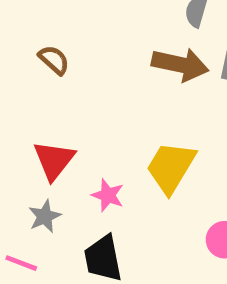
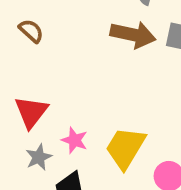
yellow trapezoid: (171, 167) -> (125, 148), moved
gray star: (45, 216) -> (39, 157), moved

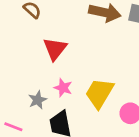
red triangle: (31, 112) -> (55, 49), moved

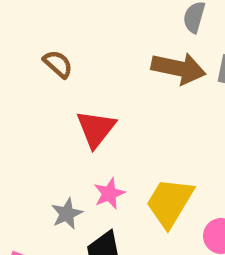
pink star: (63, 88) -> (109, 194), turned 30

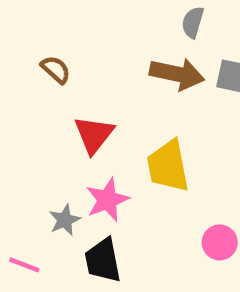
pink star: (109, 194) -> (107, 200), size x1.4
yellow trapezoid: (170, 202) -> (168, 166), moved, turned -42

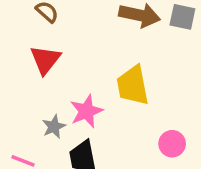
red triangle: (94, 135) -> (45, 60), moved

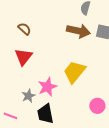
yellow trapezoid: (133, 85) -> (74, 72), turned 50

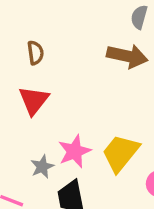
brown semicircle: (24, 29) -> (35, 53), turned 40
yellow trapezoid: (74, 72) -> (120, 153), moved

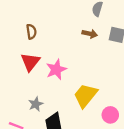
brown arrow: (127, 56) -> (90, 34), size x0.6
pink star: (75, 151) -> (56, 69), moved

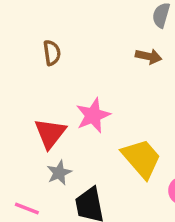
red triangle: (30, 62) -> (50, 133), moved
yellow trapezoid: (85, 95) -> (141, 158), turned 100

